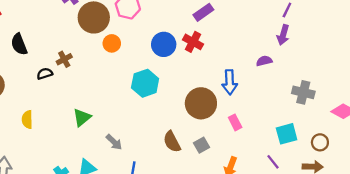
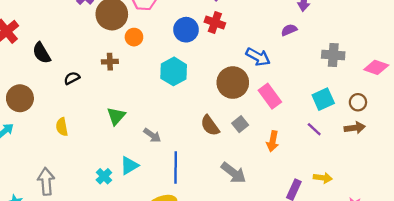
brown cross: (64, 59) -> (110, 62), moved, turned 35
blue arrow: (230, 82) -> (258, 57), turned -50
pink rectangle: (235, 122) -> (270, 96), size x1.5

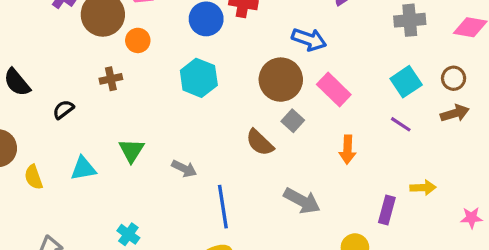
gray square: (240, 124) -> (293, 121), moved
yellow semicircle: (62, 127) -> (34, 177), moved
cyan triangle: (129, 166) -> (83, 168), moved, turned 30

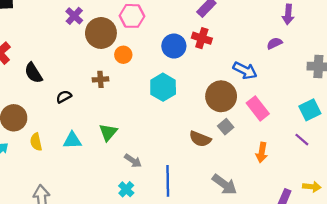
brown semicircle: (260, 142) -> (200, 139), turned -30
gray arrow: (184, 168) -> (133, 161), moved
cyan cross: (128, 234) -> (126, 189), moved

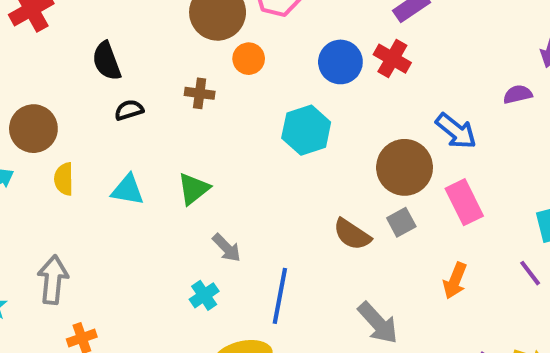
black semicircle: (33, 73) -> (107, 61), moved

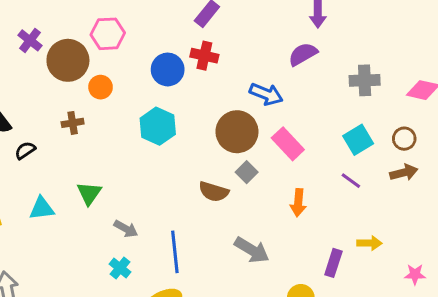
purple semicircle: (518, 94) -> (303, 54), size x1.4

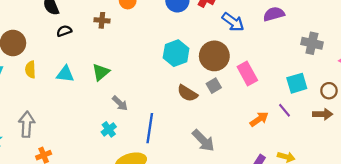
blue arrow: (266, 94) -> (233, 22), moved
cyan hexagon: (158, 126) -> (176, 53), moved
orange arrow: (298, 203) -> (259, 119), moved, turned -144

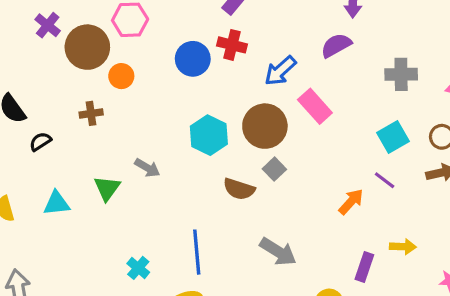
blue arrow: (233, 22) -> (280, 71), turned 115
pink rectangle: (247, 73) -> (315, 106), moved
gray arrow: (120, 103) -> (147, 168), moved

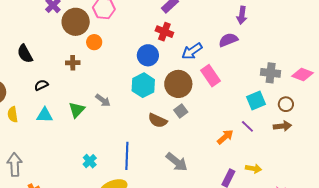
blue circle: (193, 59) -> (148, 55), moved
gray cross: (401, 74) -> (271, 73), moved
black semicircle: (40, 142) -> (41, 85), moved

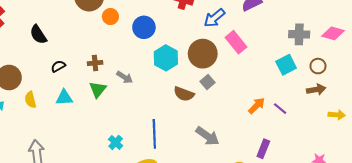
blue circle: (148, 55) -> (144, 27), moved
brown cross: (73, 63) -> (95, 63), moved
purple line: (247, 126) -> (280, 109), moved
yellow arrow: (254, 169) -> (337, 115), moved

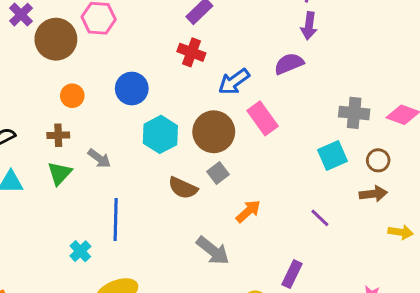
orange circle: (110, 17) -> (72, 96), moved
orange arrow: (257, 106) -> (248, 211), moved
blue line: (154, 134) -> (116, 219), moved

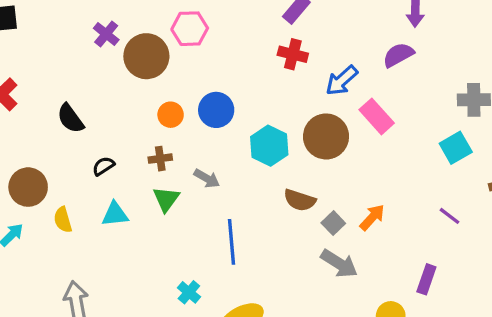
blue circle: (132, 89) -> (216, 110), moved
gray square: (218, 173) -> (333, 223), moved
cyan cross: (80, 251) -> (189, 292), moved

